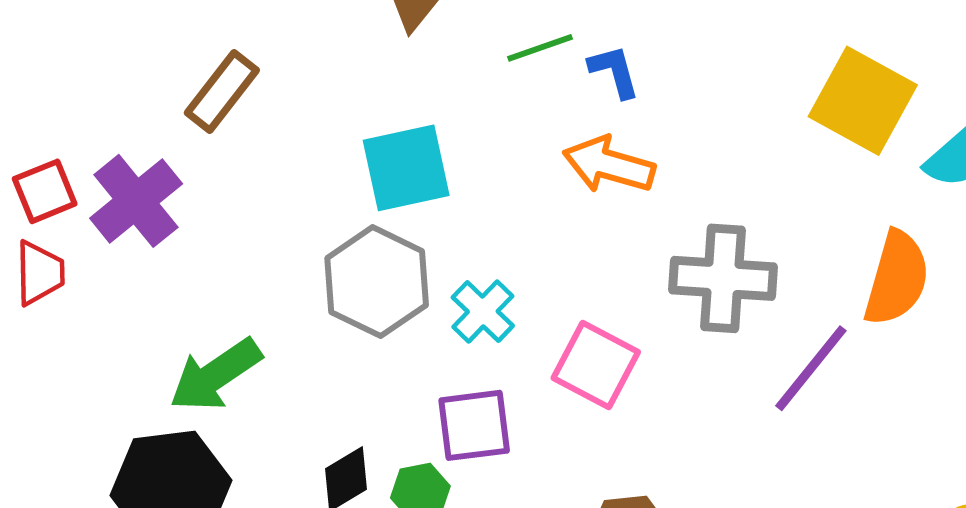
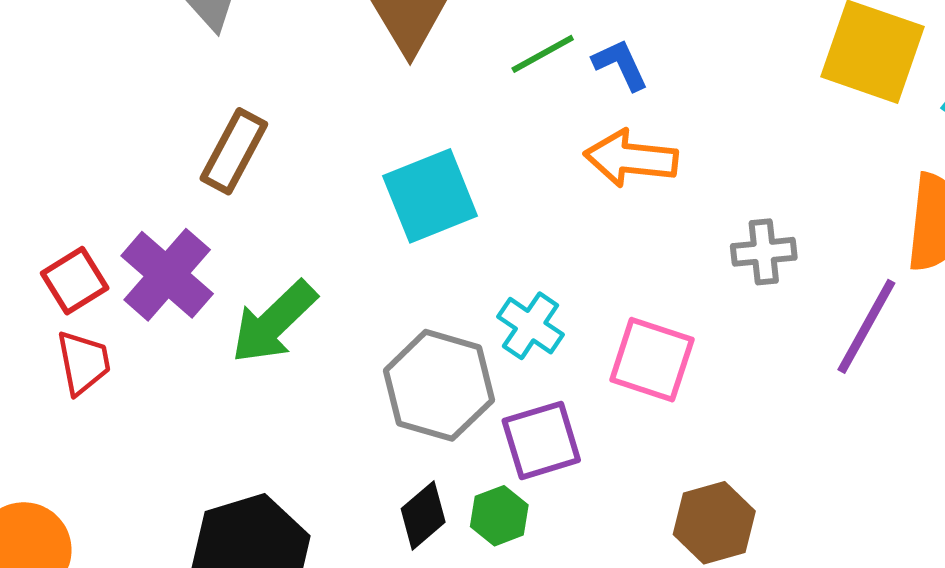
gray cross: (723, 278) -> (764, 252), size x0.6
gray hexagon: (377, 282) -> (439, 385), moved
green arrow: (215, 375) -> (274, 322), moved

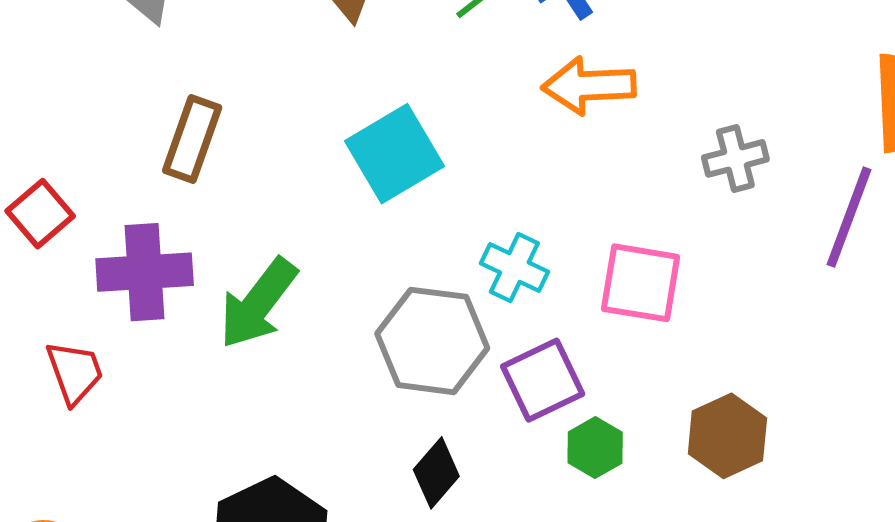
purple cross: (167, 275) -> (145, 272), turned -36
red square: (75, 281) -> (40, 214), moved
green hexagon: (499, 516) -> (595, 448), moved

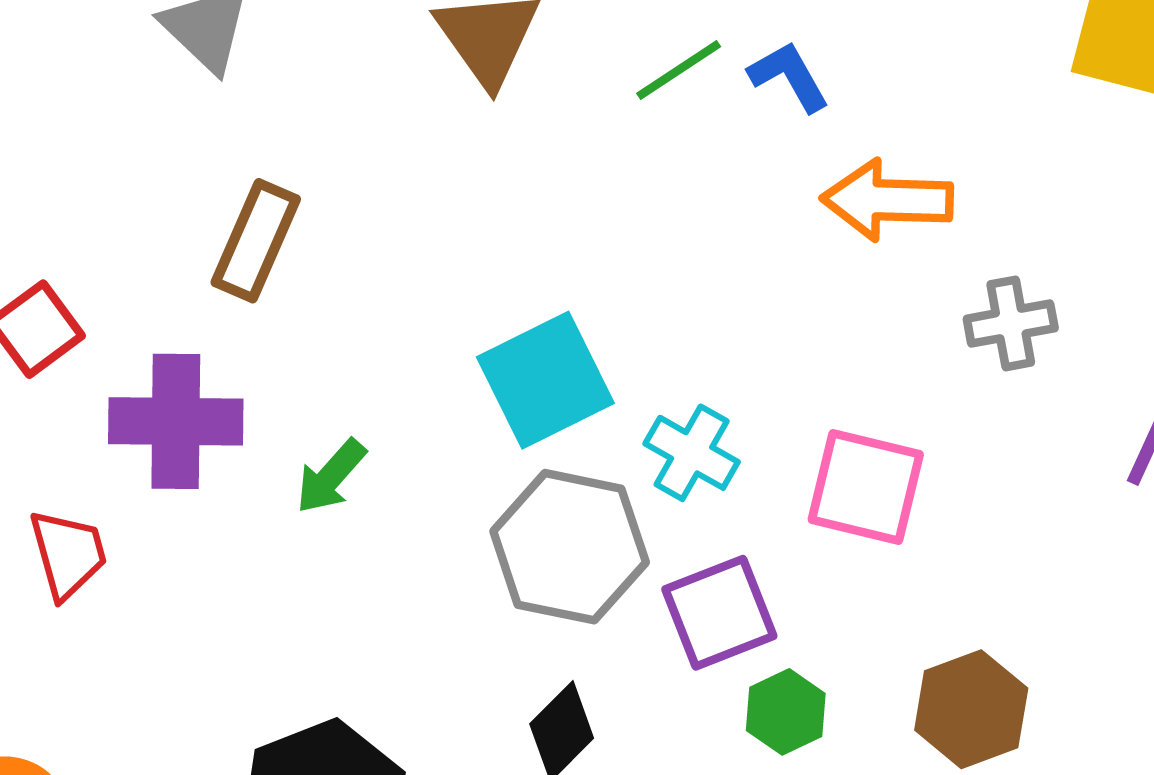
orange arrow: (589, 86) -> (887, 200), moved
cyan square: (394, 154) -> (545, 380), moved
green arrow: (258, 303) -> (331, 476), size x0.6

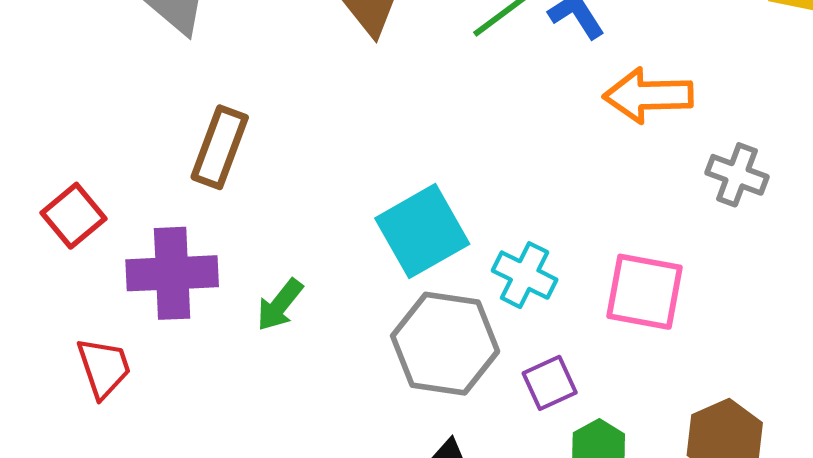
gray cross: (1011, 323) -> (737, 175), turned 34
purple square: (719, 613) -> (550, 383), size x0.7

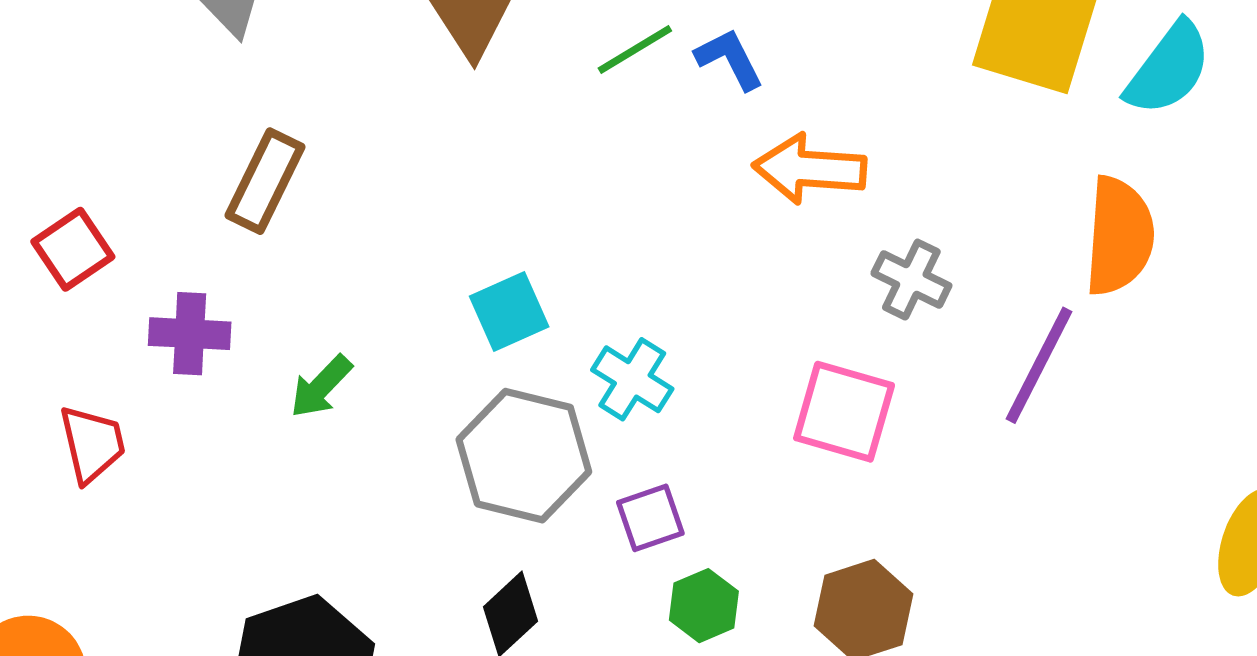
cyan square: (422, 231) -> (509, 311), size x0.7
purple cross: (172, 273) -> (190, 334), size x0.7
pink square: (645, 292) -> (844, 412), moved

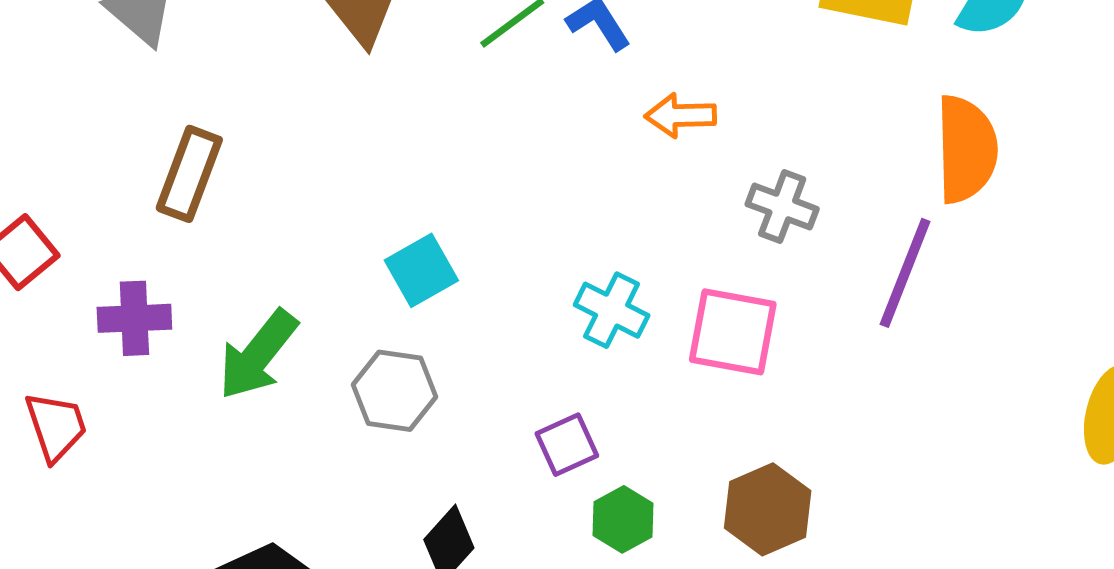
orange arrow: (810, 169) -> (681, 115), size x0.7
cyan cross: (632, 379) -> (612, 310), moved
green arrow: (321, 387) -> (258, 355), size x1.5
gray hexagon: (524, 456) -> (394, 391), moved, size x0.7

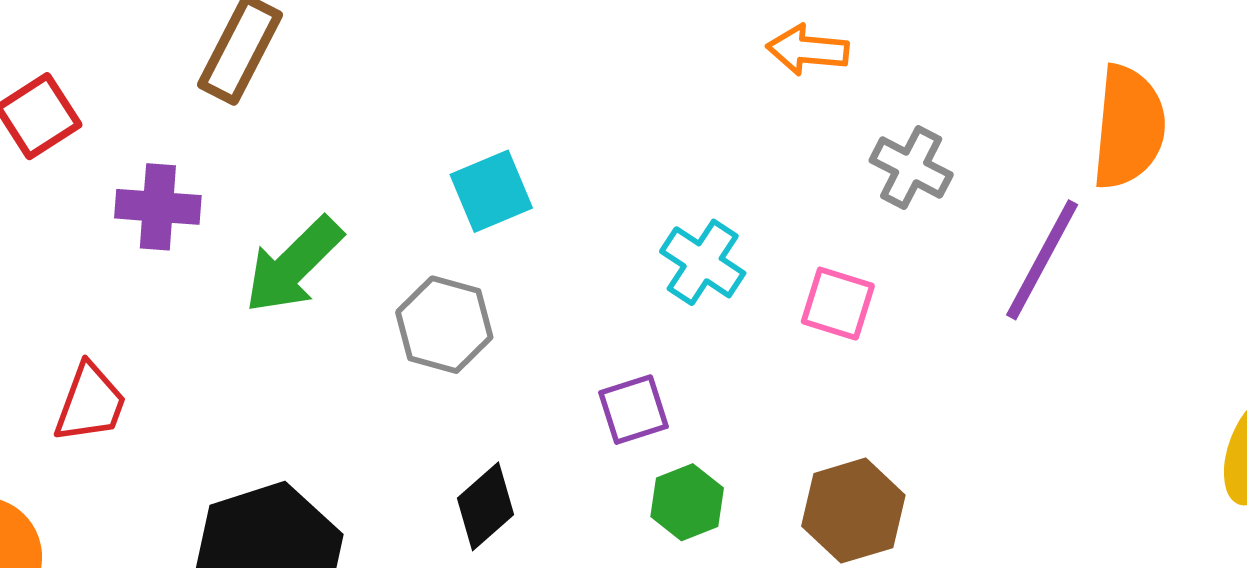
pink square: (733, 332) -> (838, 304), size x0.7
red trapezoid: (56, 426) -> (90, 403), moved, turned 32

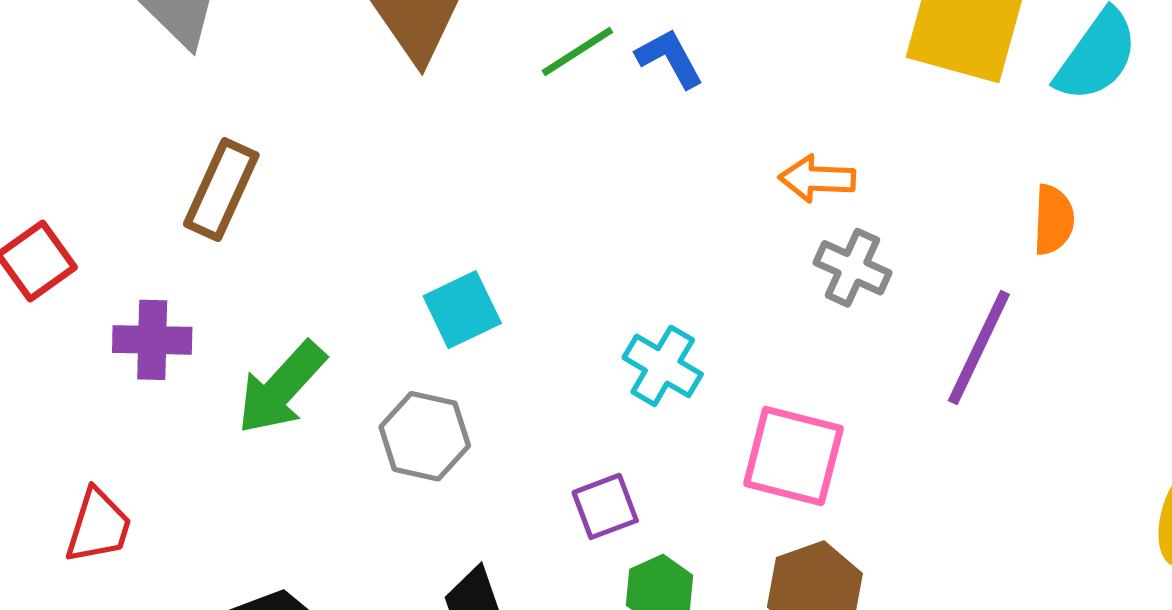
orange arrow: (808, 50) -> (817, 179), moved
orange semicircle: (1129, 127) -> (1053, 220), size x0.6
pink square: (838, 304) -> (793, 456), moved, size x1.5

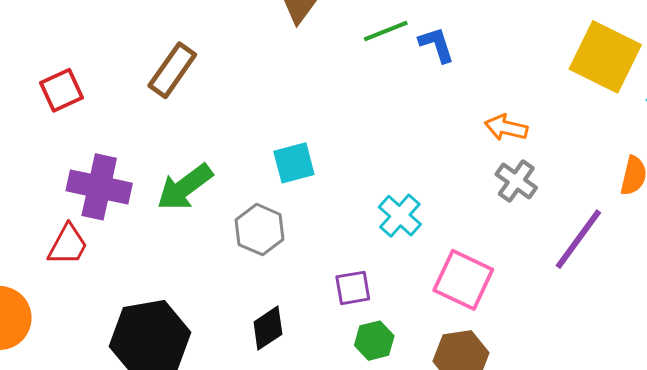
purple cross: (152, 340) -> (99, 187), moved, size x1.4

